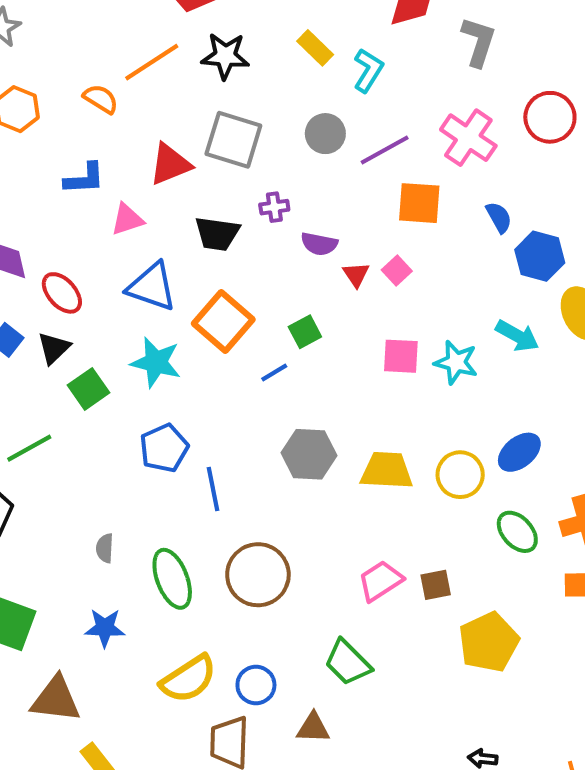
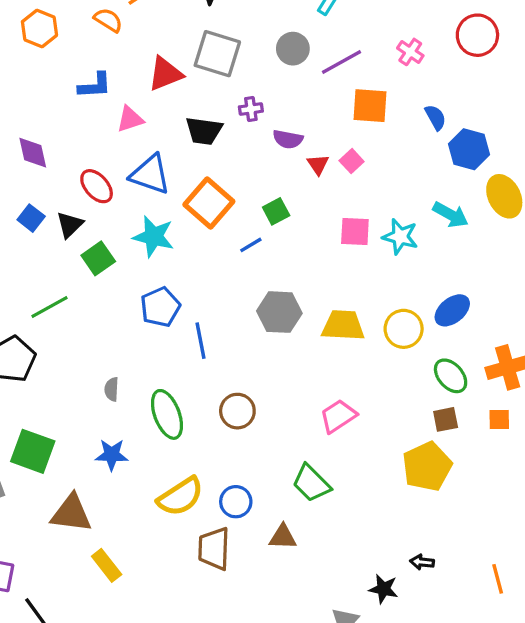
pink cross: (468, 138) -> (410, 52), size x0.6
red ellipse: (62, 293) -> (97, 186), moved
brown circle: (258, 575) -> (237, 411), size x0.7
brown square: (436, 585) -> (446, 419), moved

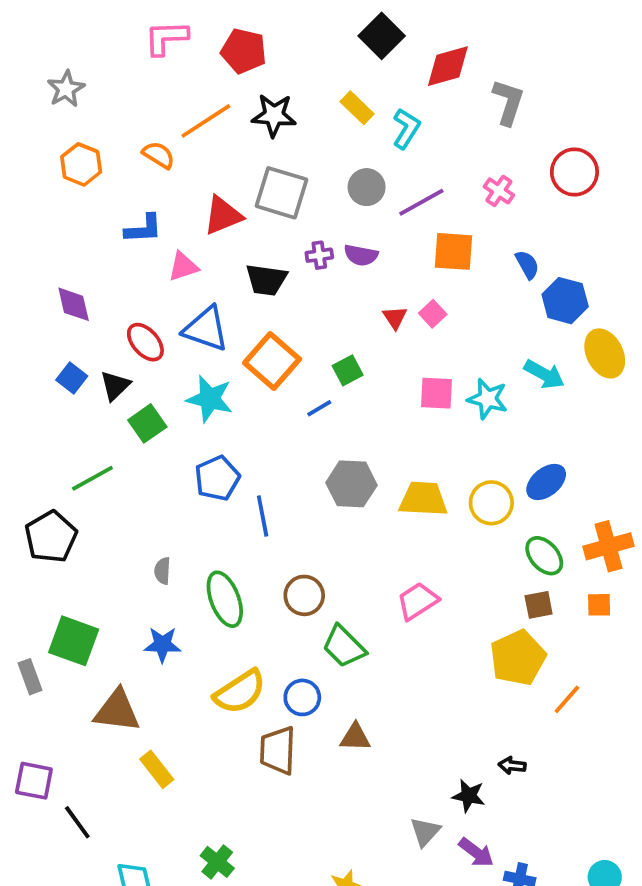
purple semicircle: (288, 139) -> (361, 255), moved
green trapezoid: (311, 483) -> (344, 646), moved
orange line: (498, 579) -> (567, 699), moved, turned 56

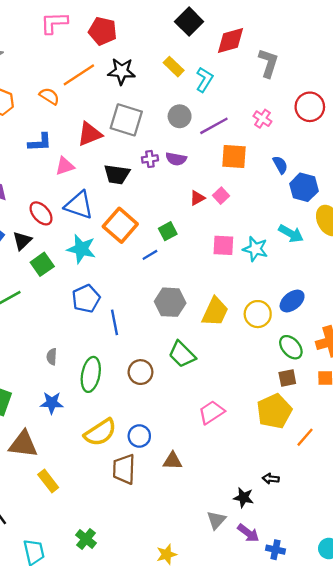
red triangle: (395, 318) -> (197, 198), turned 35
yellow trapezoid: (423, 499) -> (215, 312), turned 112
green ellipse: (225, 599) -> (91, 374), turned 32
pink trapezoid: (418, 601) -> (212, 412), moved
green trapezoid: (344, 646) -> (182, 354), moved

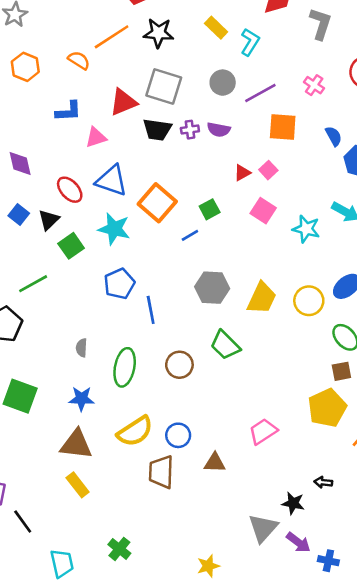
black trapezoid: (117, 174) -> (157, 130), moved
pink square: (223, 245) -> (263, 211), moved, turned 30
pink trapezoid: (212, 412) -> (263, 431), moved
brown triangle: (23, 444) -> (76, 444), moved
gray triangle: (216, 520) -> (263, 528), size x1.4

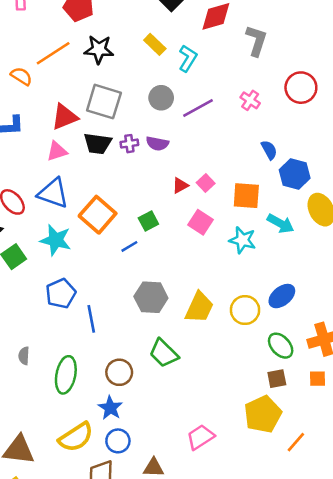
orange square: (283, 127) -> (246, 196), moved
pink triangle: (96, 137) -> (57, 151), moved
blue star: (81, 399) -> (110, 408), moved, turned 30

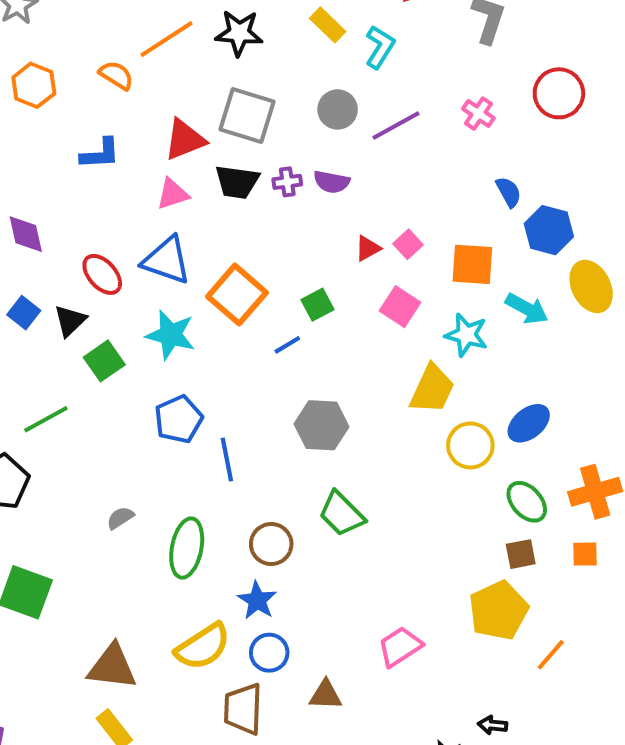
yellow trapezoid: (199, 307) -> (432, 389), moved
gray semicircle: (24, 356) -> (120, 518), turned 54

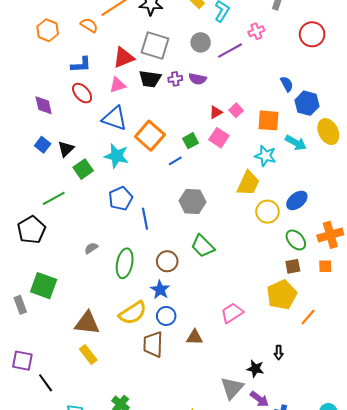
pink cross: (478, 113) -> (256, 31), moved, turned 35
red ellipse: (102, 274) -> (82, 93), moved
pink square: (400, 307) -> (219, 138), moved
black arrow: (493, 725) -> (279, 352), turned -96

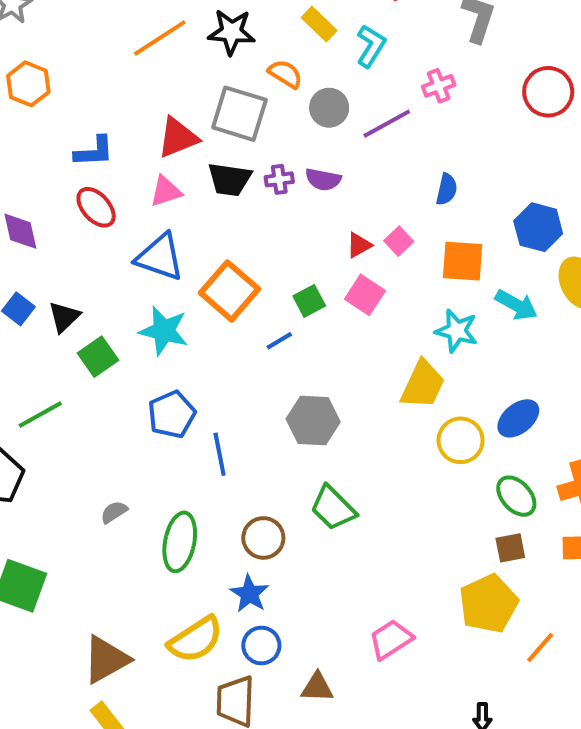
orange semicircle: (89, 25) -> (285, 74), moved
blue semicircle: (287, 84) -> (447, 189), moved, turned 42
brown triangle: (87, 323) -> (106, 659), turned -36

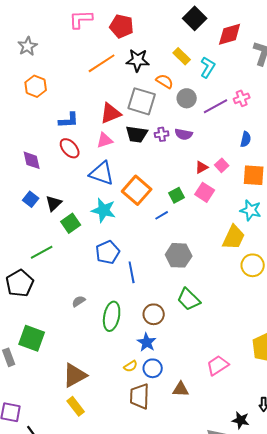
pink cross: (439, 86) -> (242, 98), moved
yellow semicircle: (196, 640) -> (131, 366), moved, size x0.5

